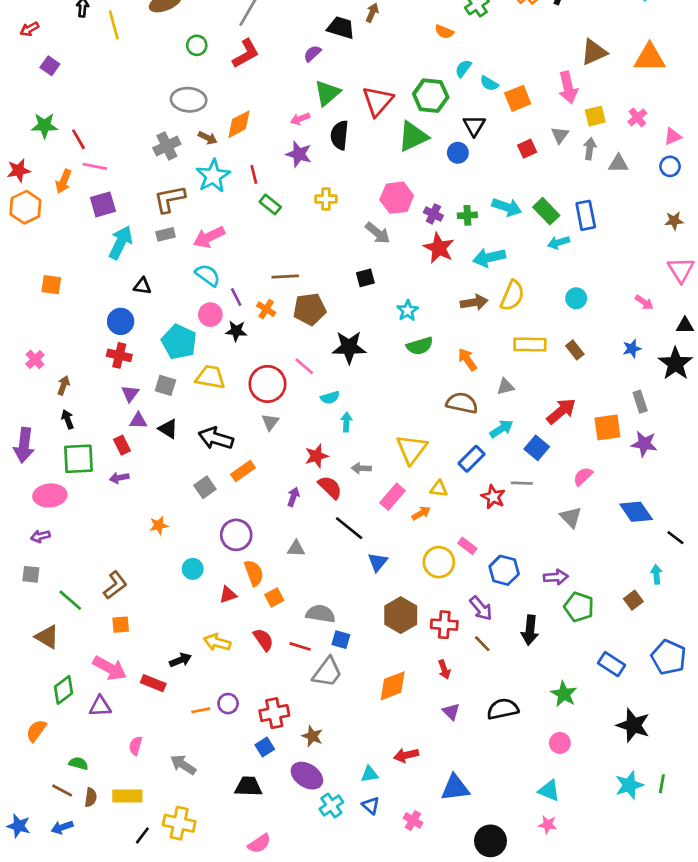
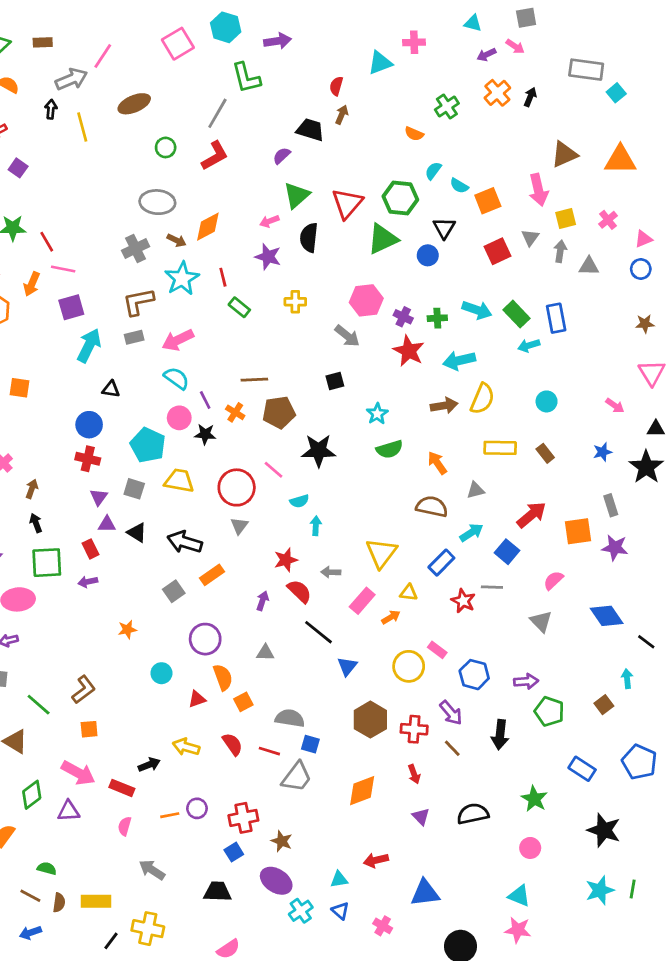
red square: (527, 149) -> (497, 251), size x1.4
pink semicircle: (136, 746) -> (125, 826), moved
pink star: (548, 825) -> (518, 930), size x1.4

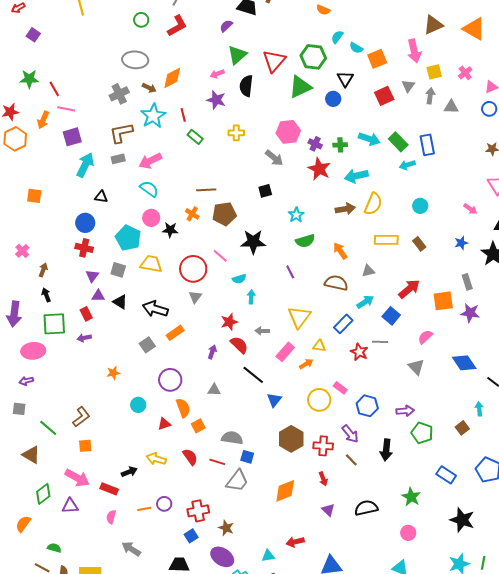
orange triangle: (620, 160) -> (474, 29), turned 30
purple line: (205, 400) -> (290, 272), moved

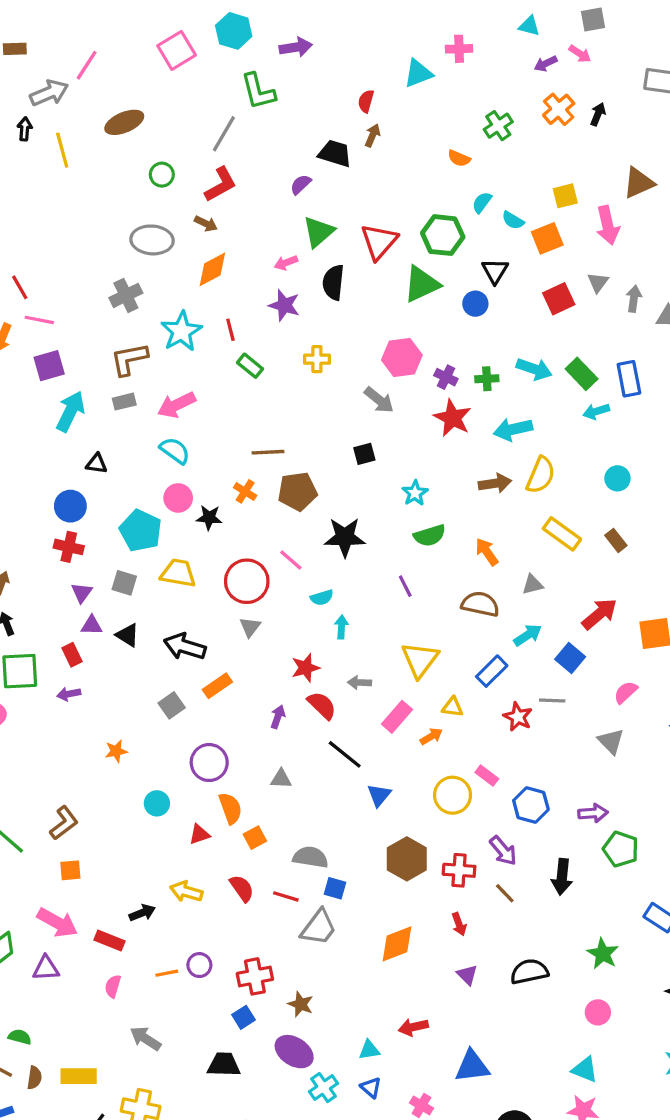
yellow square: (434, 72) -> (565, 196), moved
brown arrow: (149, 88) -> (206, 224), moved
yellow rectangle: (386, 240) -> (562, 534), turned 35

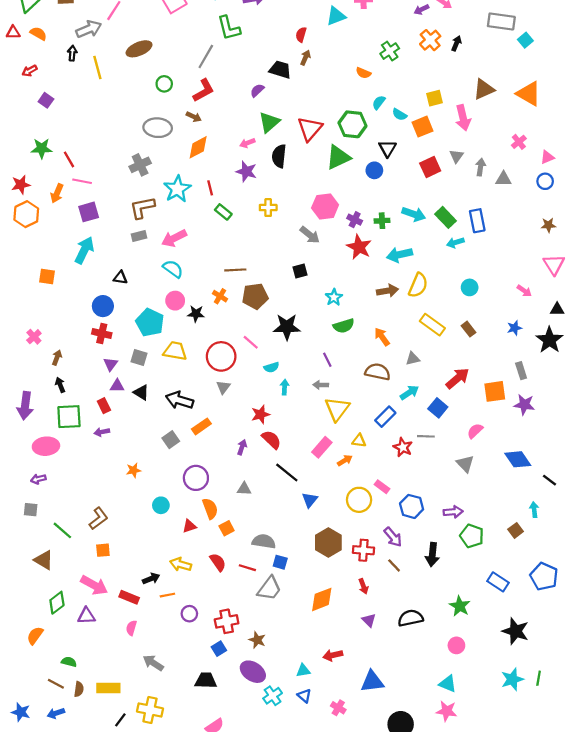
cyan arrow: (70, 411) -> (84, 250), moved
gray arrow: (359, 682) -> (321, 385), moved
orange line: (167, 973) -> (167, 595), moved

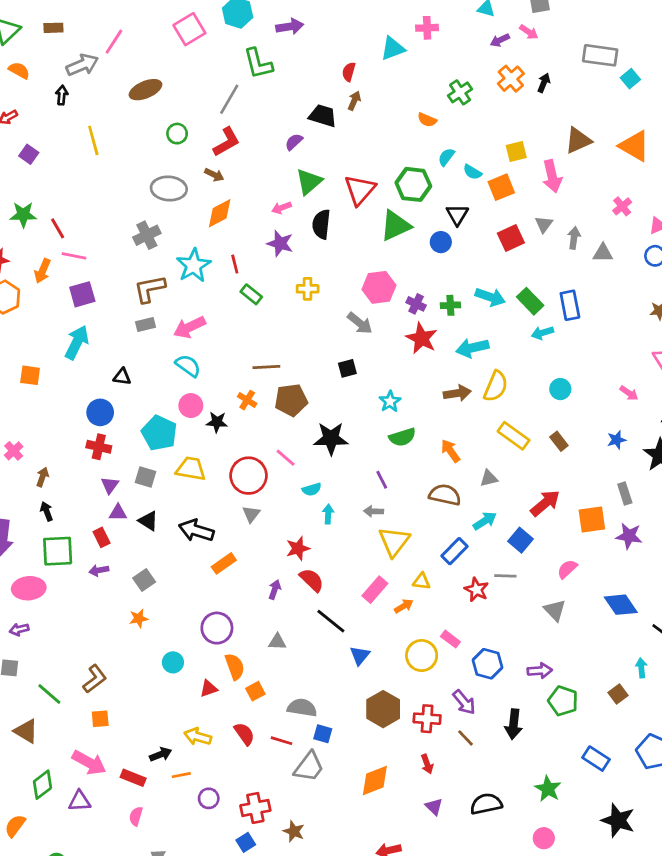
yellow line: (97, 67) -> (93, 140), moved
gray square: (171, 440) -> (144, 580), moved

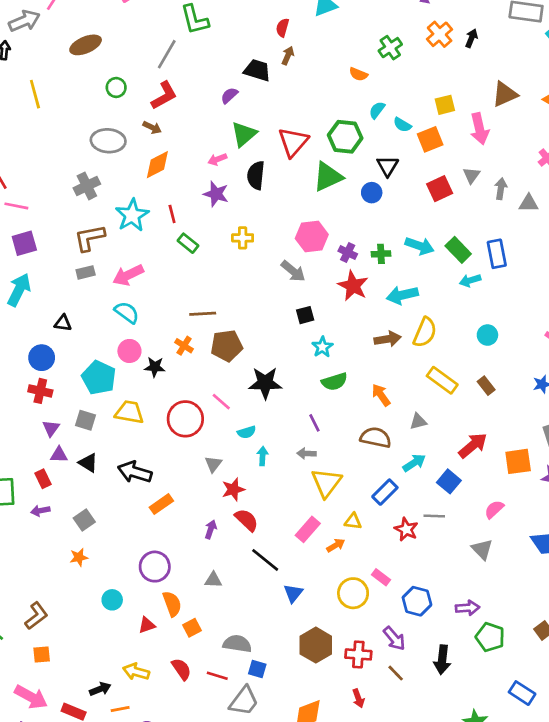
black square: (347, 368) -> (305, 315), moved
gray triangle: (251, 514) -> (213, 464), moved

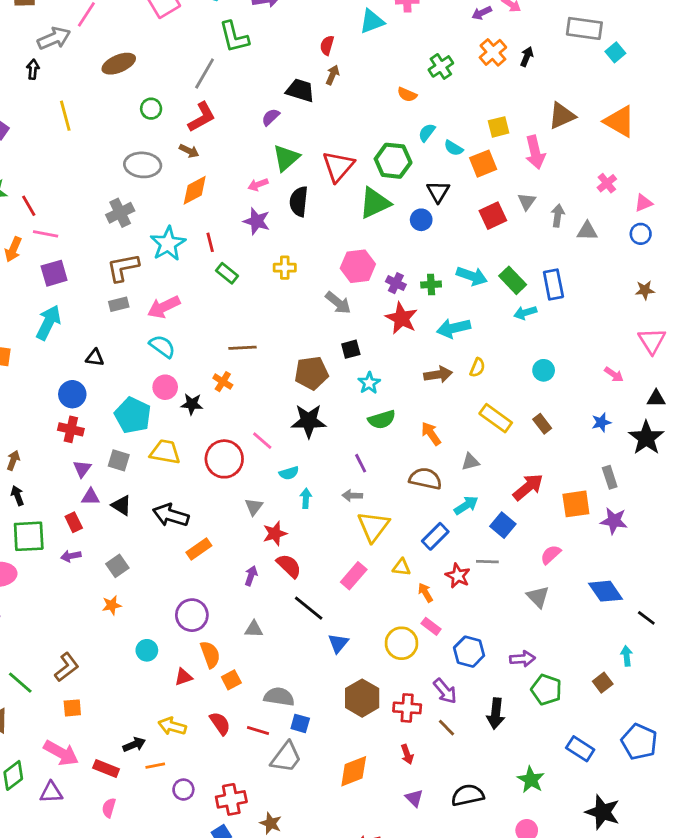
yellow semicircle: (425, 332) -> (477, 367), size x0.6
brown pentagon: (227, 346) -> (311, 373), moved
orange arrow: (336, 545) -> (425, 593), moved, turned -90

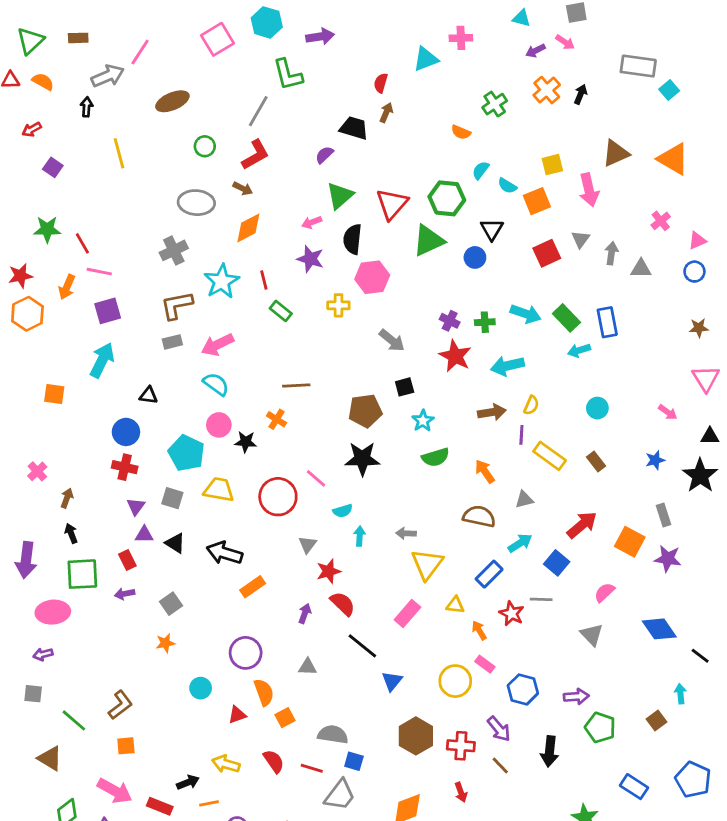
pink hexagon: (358, 266) -> (372, 277), moved
purple line: (361, 463) -> (521, 435), moved, turned 30
orange square: (576, 504) -> (630, 542), turned 36

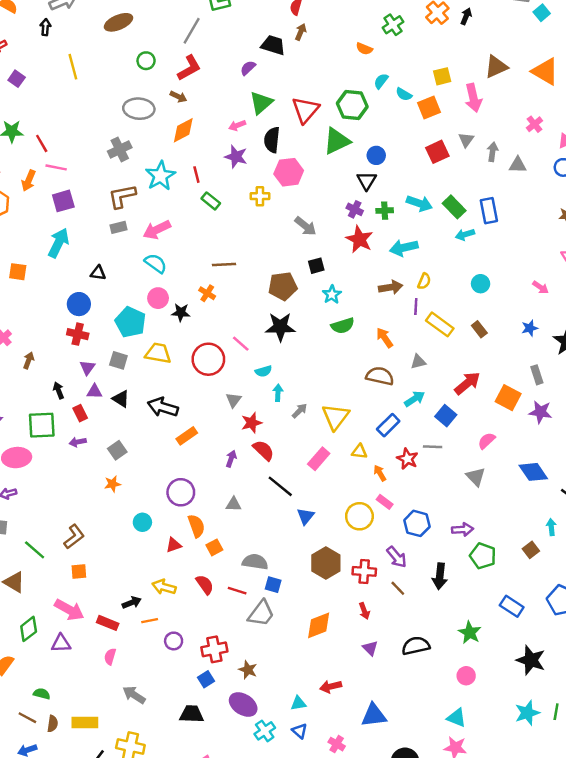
black triangle: (492, 229) -> (367, 181), moved
black arrow: (71, 533) -> (59, 390), moved
gray arrow: (406, 533) -> (299, 411), moved, turned 133

